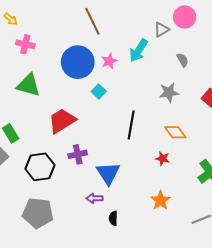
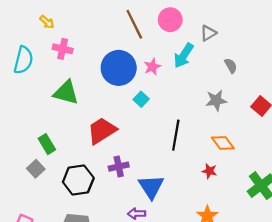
pink circle: (185, 17) -> (170, 20), moved

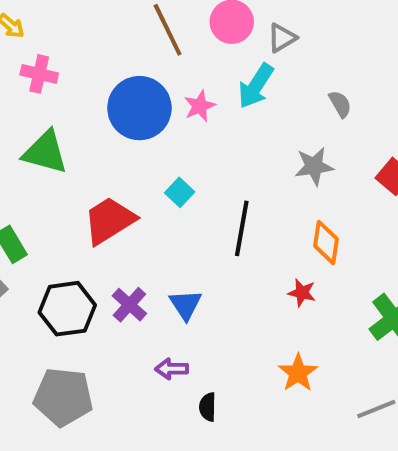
gray triangle: (208, 33) -> (282, 38), moved
cyan square: (141, 99) -> (180, 192), moved
orange diamond: (223, 143) -> (326, 242), turned 45
purple cross: (119, 167) -> (129, 305), moved, turned -36
blue triangle: (151, 187) -> (186, 305), moved, size x0.7

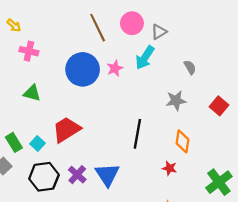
green triangle: (45, 152) -> (32, 93), size x0.7
cyan square: (180, 192) -> (37, 143), moved
blue triangle: (186, 305) -> (107, 175), size x1.4

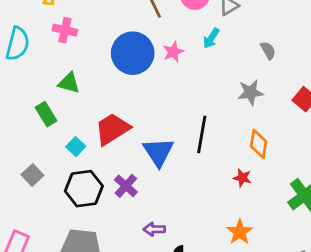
cyan arrow: (145, 58) -> (211, 38), size x0.7
green rectangle: (14, 142) -> (46, 114), moved
blue triangle: (107, 175) -> (158, 152), moved

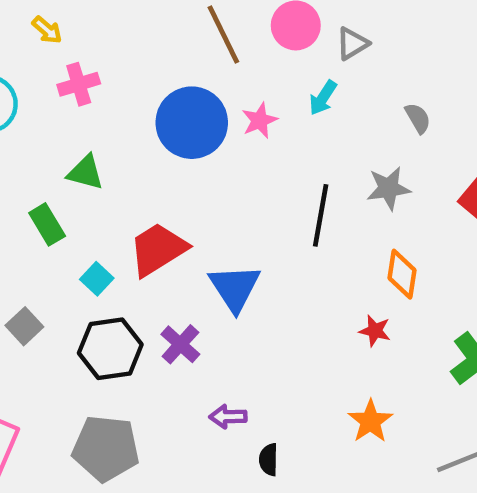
pink cross: (65, 30) -> (79, 84), turned -30
black line: (202, 134) -> (321, 215), moved

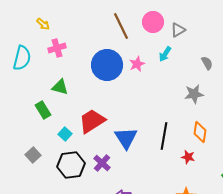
black line: (321, 215) -> (164, 136), moved

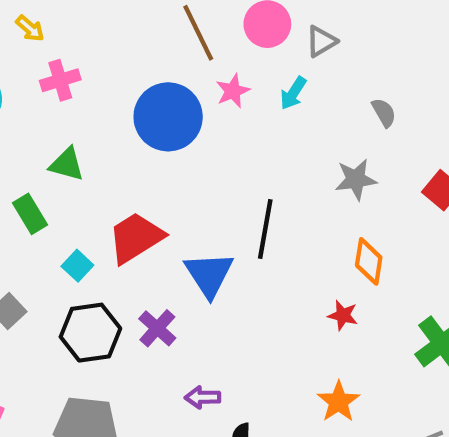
pink star: (137, 64) -> (233, 91), moved
black line: (164, 136) -> (265, 229), moved

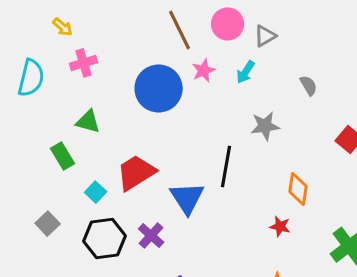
gray star: (356, 179) -> (265, 126), moved

